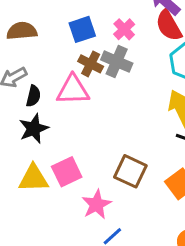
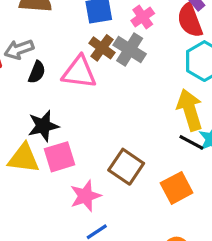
black star: (34, 129) -> (43, 126), moved

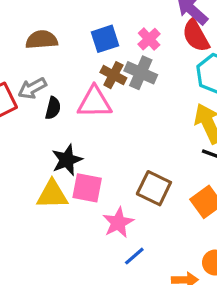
pink square: (59, 157) -> (87, 188), turned 36

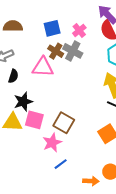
black semicircle: (53, 108) -> (13, 76), moved
brown square: (154, 188) -> (64, 123), moved

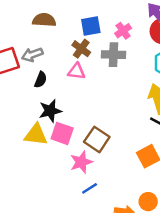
brown cross: (56, 51) -> (81, 49), moved
gray cross: (73, 51) -> (113, 55), turned -30
pink triangle: (43, 67) -> (76, 71), size x0.7

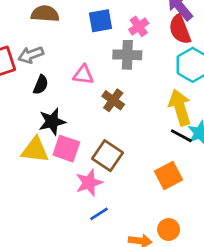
brown cross: (81, 49) -> (113, 100), moved

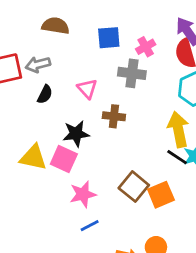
pink triangle: (83, 75) -> (87, 89), turned 35
brown cross: (113, 100) -> (114, 116), turned -35
black star: (52, 122) -> (76, 134), moved
brown square: (107, 156) -> (134, 187), moved

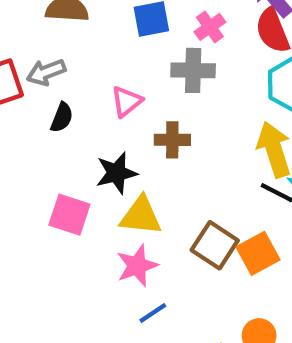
pink triangle: (87, 89) -> (126, 101), turned 40
yellow triangle: (33, 157) -> (141, 216), moved
pink square: (64, 159) -> (69, 215), moved

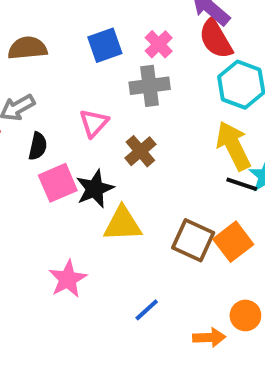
brown cross: (172, 140) -> (140, 151), turned -32
pink square: (69, 215) -> (58, 183), moved, turned -33
pink star: (137, 266) -> (68, 279), moved

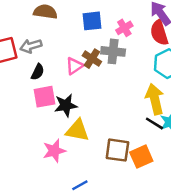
brown cross: (140, 151) -> (92, 59), moved, turned -30
brown square: (193, 240) -> (117, 150), turned -30
pink star: (68, 279) -> (54, 151), moved

